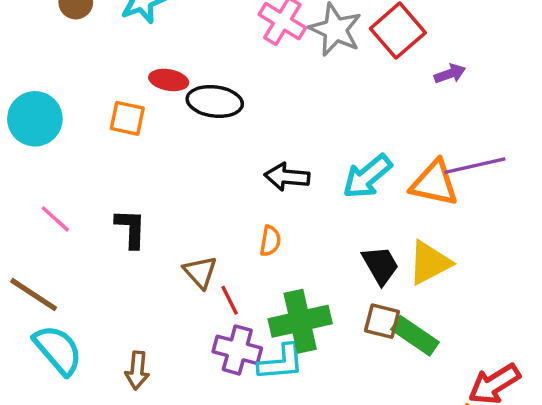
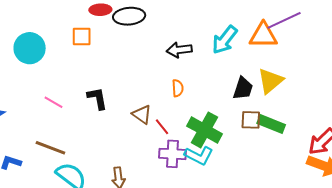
black trapezoid: (380, 265) -> (243, 88), turned 60
green cross: (300, 321) -> (204, 130), turned -36
cyan L-shape: (281, 362) -> (199, 156), turned 44

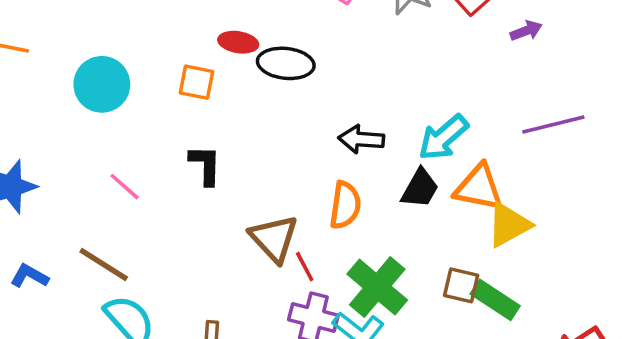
orange triangle: (263, 35) -> (479, 188), moved
orange semicircle: (178, 88) -> (345, 205), size x1.5
black trapezoid: (243, 88) -> (420, 188), moved
black L-shape: (97, 98) -> (205, 165), moved
brown triangle: (142, 114) -> (274, 238), size x1.4

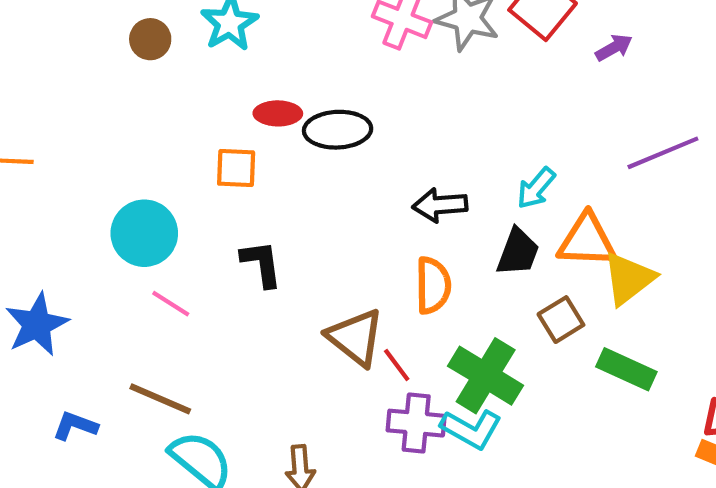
cyan circle: (102, 84) -> (144, 233), moved
cyan arrow: (443, 137) -> (536, 188), size x0.7
brown square: (461, 285) -> (561, 320), moved, turned -36

